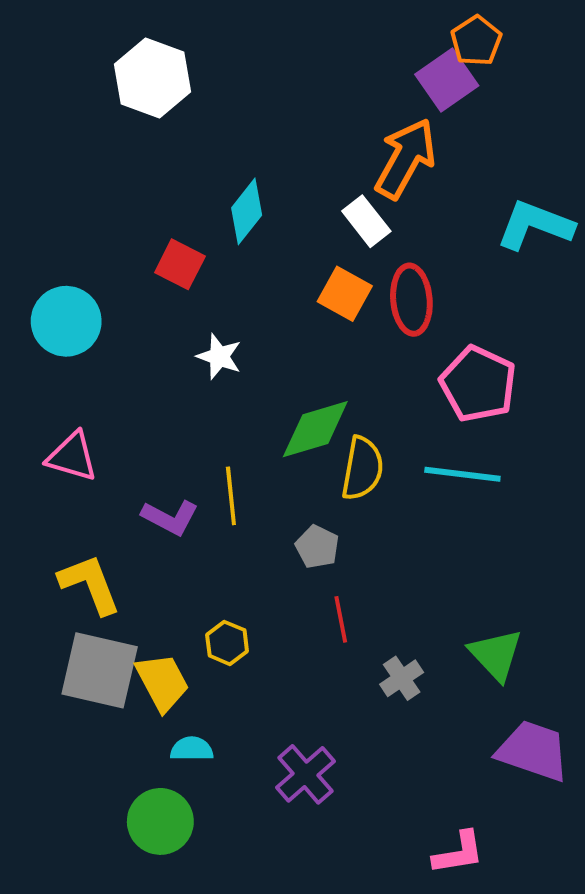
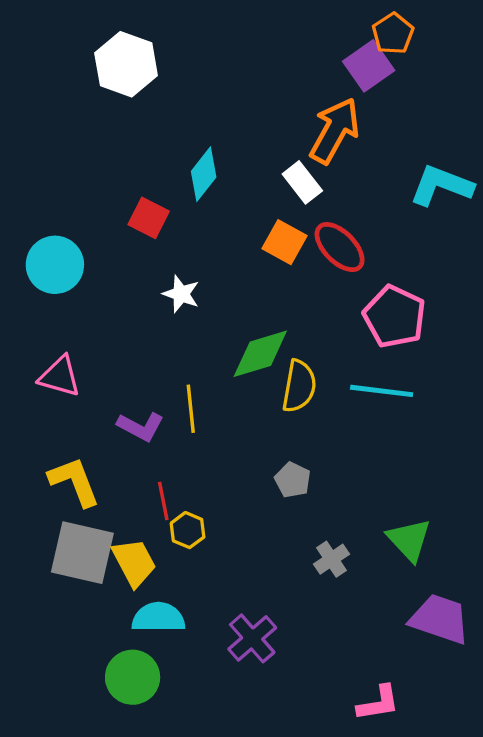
red ellipse: (411, 300) -> (340, 247), turned -40
gray pentagon: (317, 547) -> (293, 480), moved
red line: (341, 619) -> (163, 501), moved
cyan semicircle: (192, 749) -> (158, 617), size x1.5

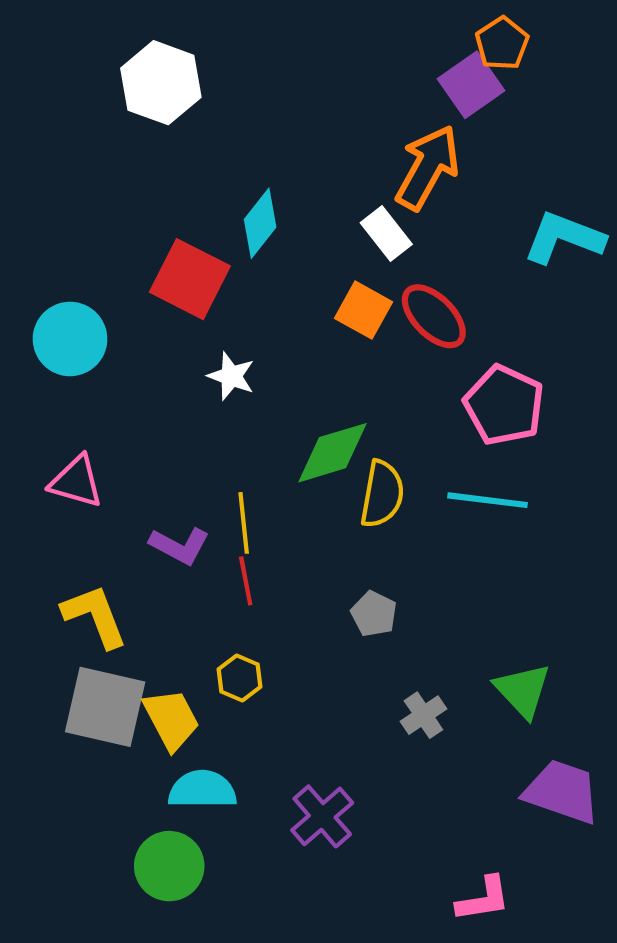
red square: (149, 218) -> (190, 279), size x1.5
red line: (163, 501) -> (246, 581), moved

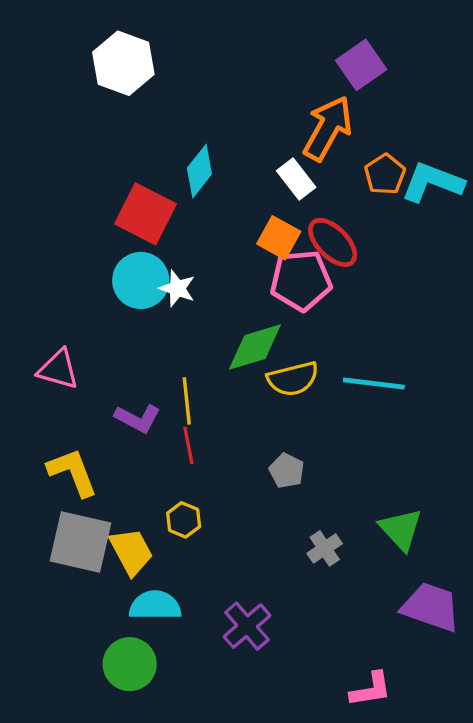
orange pentagon: (502, 43) -> (385, 174), moved
cyan circle: (70, 339) -> (141, 280), moved
pink pentagon: (504, 405) -> (301, 280), moved, turned -30
yellow semicircle: (382, 494) -> (293, 379), turned 66

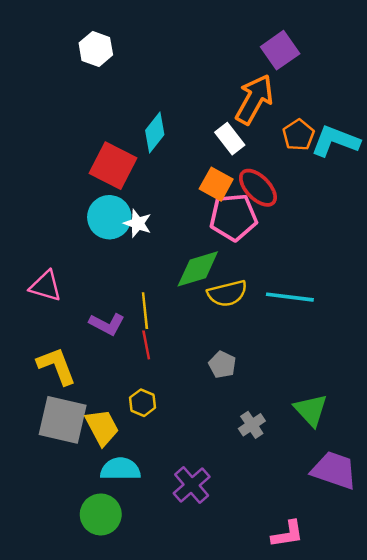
white hexagon: (123, 63) -> (96, 49), size x0.7

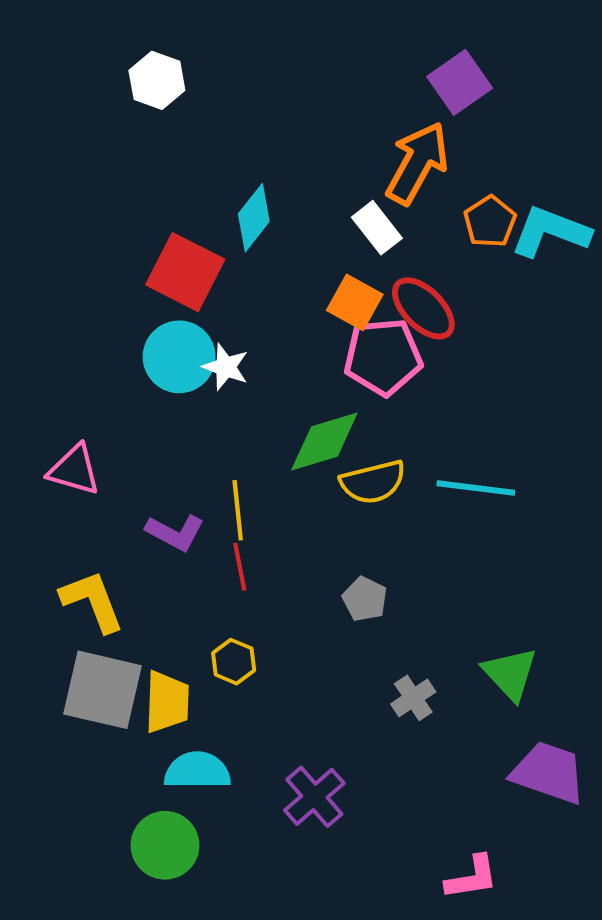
yellow trapezoid: (102, 427) -> (167, 702), turned 30

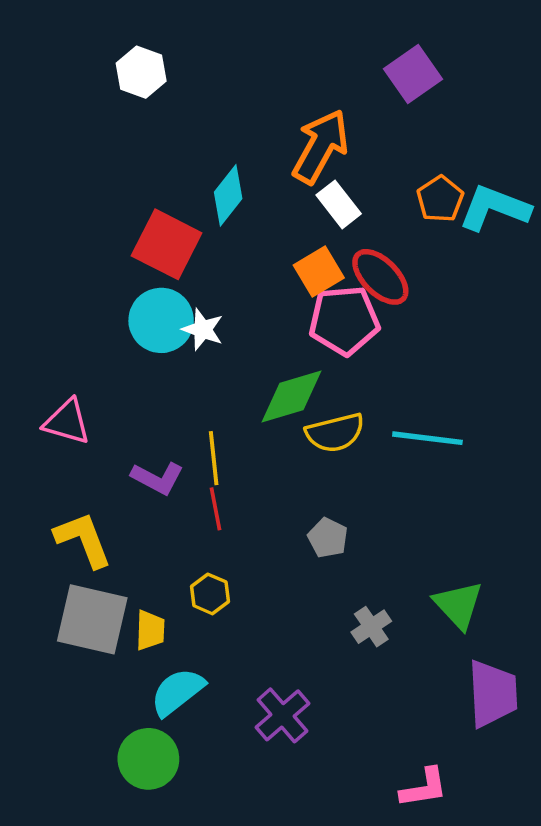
orange arrow: (417, 163) -> (321, 146), moved
orange square: (355, 302) -> (319, 271), turned 30
yellow trapezoid: (167, 702) -> (150, 630), size x0.7
cyan semicircle: (197, 771) -> (177, 692), turned -38
purple trapezoid: (548, 773) -> (493, 694), turned 68

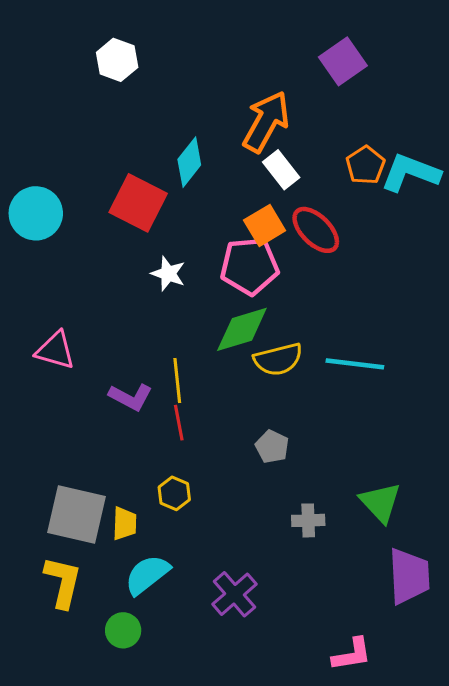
cyan circle: (161, 320) -> (36, 213), moved
pink pentagon: (344, 320) -> (250, 266), moved
yellow L-shape: (83, 540) -> (63, 582), moved, turned 34
gray cross: (371, 627) -> (308, 520), turned 32
green circle: (148, 759) -> (123, 630), size x0.7

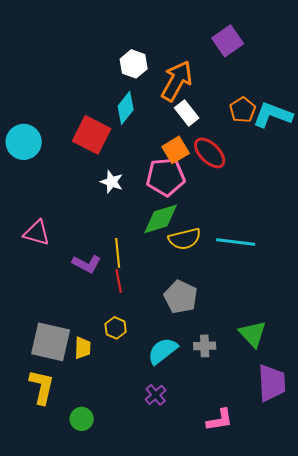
white hexagon: (117, 60) -> (134, 64), moved
gray pentagon: (272, 447) -> (181, 297), size x1.5
cyan semicircle: (147, 575) -> (163, 351), moved
purple cross: (234, 594) -> (156, 395), size x0.7
pink L-shape: (352, 654) -> (220, 420), moved

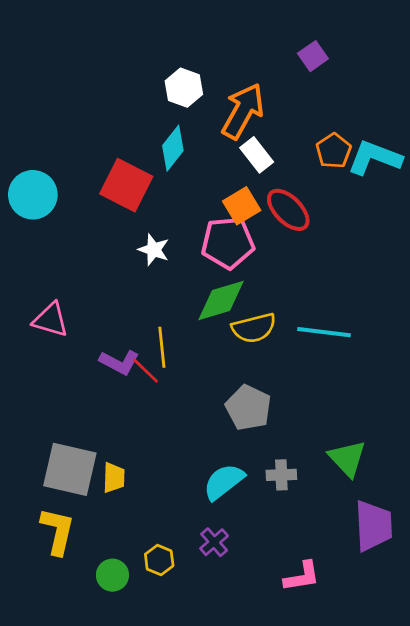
purple square: (228, 41) -> (313, 56), size x0.7
red line: (119, 281) -> (145, 371), moved, turned -35
yellow hexagon: (116, 328) -> (159, 560), moved

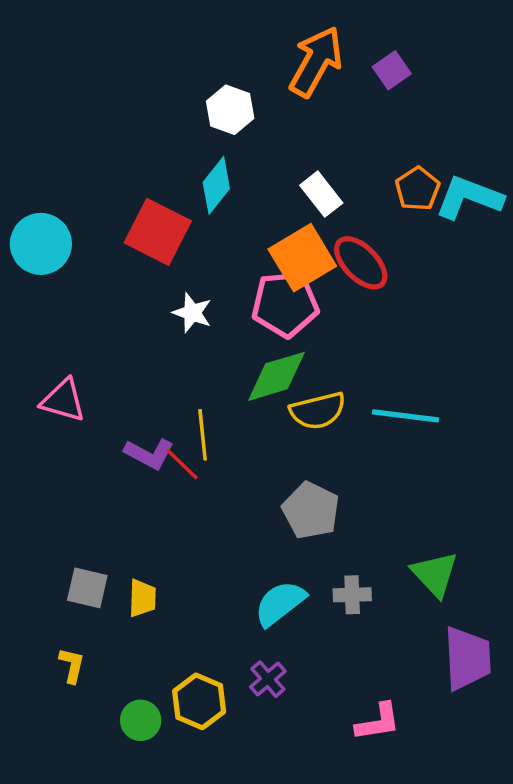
orange arrow: (243, 111) -> (316, 62), moved
orange square: (242, 206) -> (302, 258), size x1.4
gray square: (70, 469) -> (87, 588), size x0.6
yellow L-shape: (58, 531) -> (72, 665), size x0.6
yellow hexagon: (159, 560) -> (199, 701), size x1.4

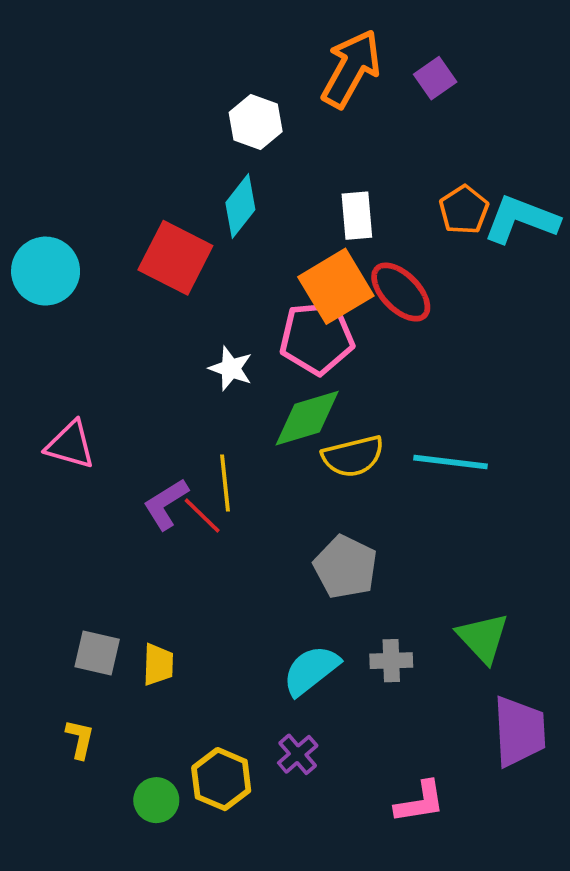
white rectangle: (321, 194) -> (357, 216), turned 33
white star: (192, 313) -> (231, 368), moved
purple L-shape: (149, 454) -> (166, 504), turned 120

